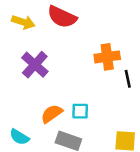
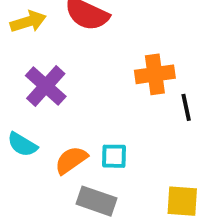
yellow arrow: (23, 22) -> (28, 22), turned -35
cyan semicircle: (19, 137) -> (22, 144), moved

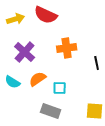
orange cross: (155, 74) -> (67, 48), moved
orange semicircle: (71, 160) -> (38, 79), moved

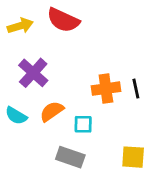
orange cross: (67, 48) -> (106, 89), moved

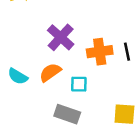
purple cross: (33, 73) -> (61, 37), moved

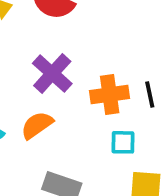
cyan square: (79, 84) -> (123, 142), moved

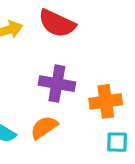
purple cross: (52, 73) -> (57, 84), turned -32

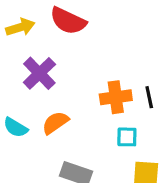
purple cross: (57, 84) -> (39, 73), moved, turned 36

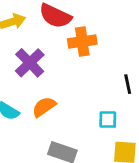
orange cross: (116, 97) -> (82, 42), moved

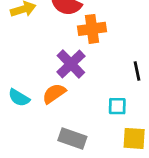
purple cross: (30, 63) -> (71, 64), moved

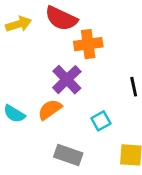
cyan square: (117, 106) -> (101, 121), moved, turned -30

